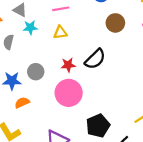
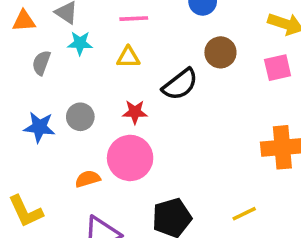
black semicircle: (95, 59) -> (180, 84), moved
orange semicircle: (22, 103) -> (88, 179), moved

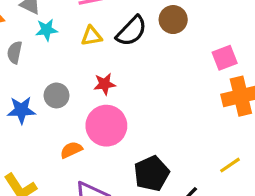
pink square: (278, 68) -> (225, 58), moved
black semicircle: (180, 84) -> (132, 31), moved
yellow line: (244, 214) -> (230, 165), moved

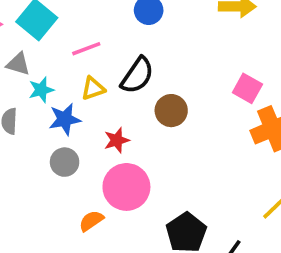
brown circle: (173, 20) -> (171, 111), moved
pink square: (225, 58) -> (247, 88), turned -30
blue star: (21, 110) -> (65, 119), moved

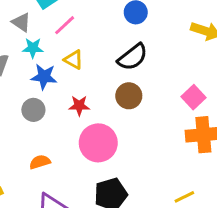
pink line: (86, 49) -> (65, 25), moved, turned -40
black semicircle: (137, 75) -> (133, 57), moved
yellow triangle: (93, 88) -> (73, 60), turned 30
pink circle: (126, 187) -> (98, 143), moved

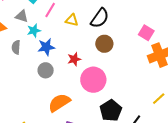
yellow triangle: (73, 60) -> (72, 20), moved
orange semicircle: (40, 162) -> (59, 103), size x1.6

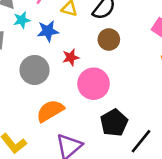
blue star: (46, 47) -> (48, 31), moved
gray circle: (46, 70) -> (35, 70), size x1.5

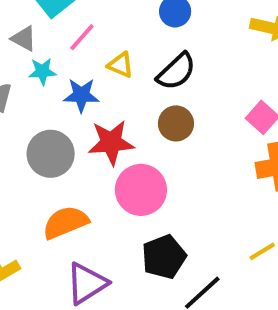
red star: (71, 57) -> (111, 143), size x1.6

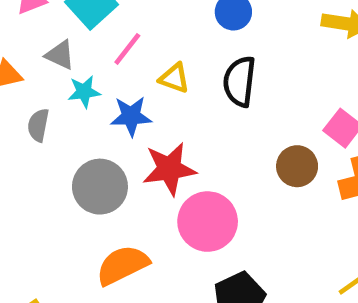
black semicircle: (176, 71) -> (240, 81), turned 144
brown circle: (176, 123) -> (297, 166), moved

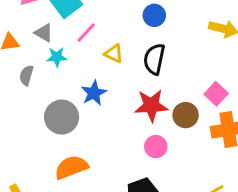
blue star: (131, 116) -> (94, 93), moved, turned -30
red star: (169, 169) -> (151, 105), moved
pink circle: (208, 222) -> (156, 147), moved, size x0.6

